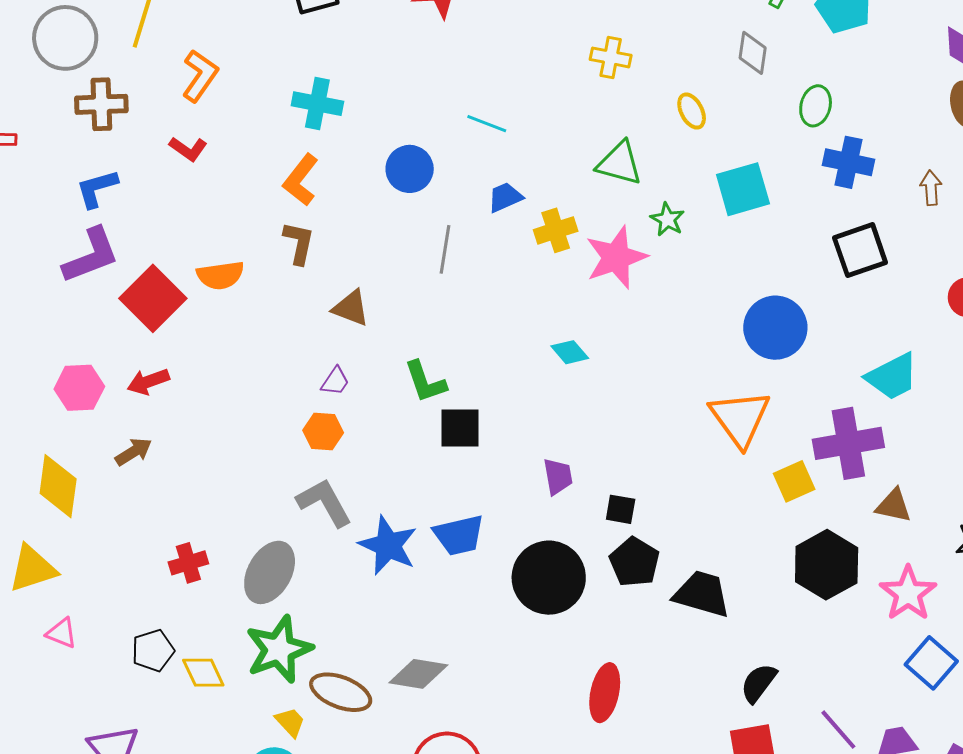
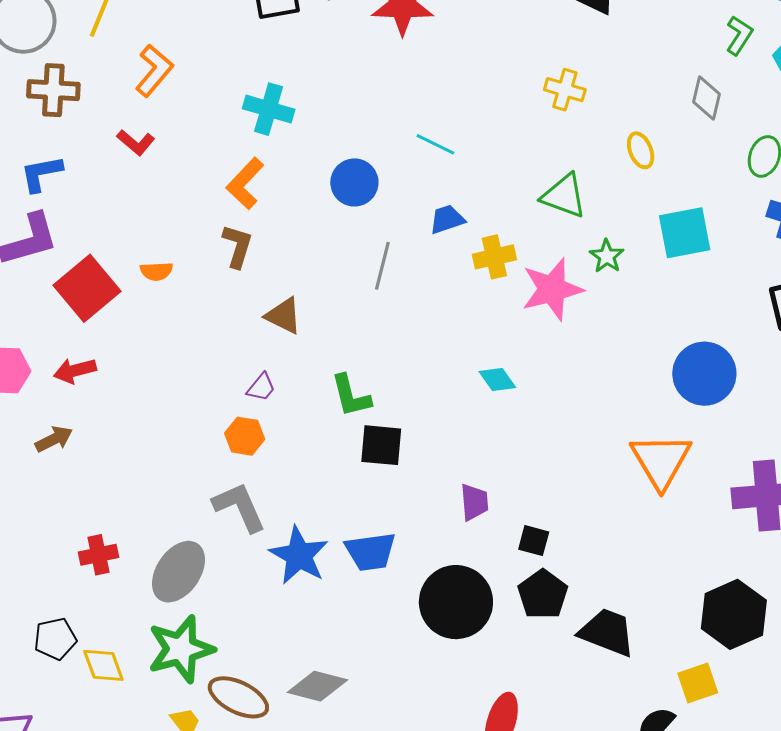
orange semicircle: (220, 275) -> (156, 271), size x0.7
yellow square: (794, 481) -> (698, 683), moved

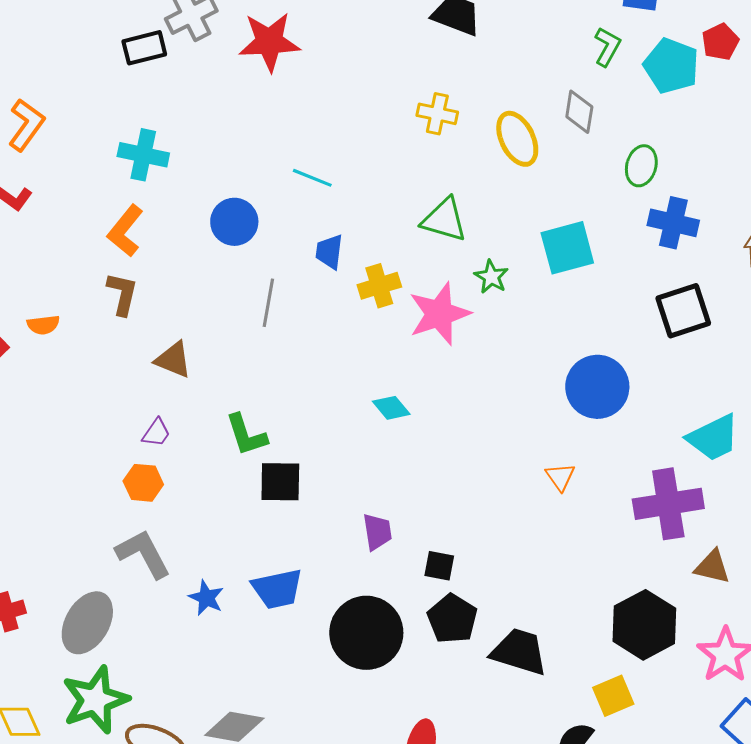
yellow ellipse: (641, 150) -> (517, 139), moved, size x1.5
blue trapezoid: (447, 219) -> (329, 252), turned -60
orange triangle: (661, 461) -> (560, 477), size x0.5
blue star: (299, 555) -> (206, 598), size x0.6

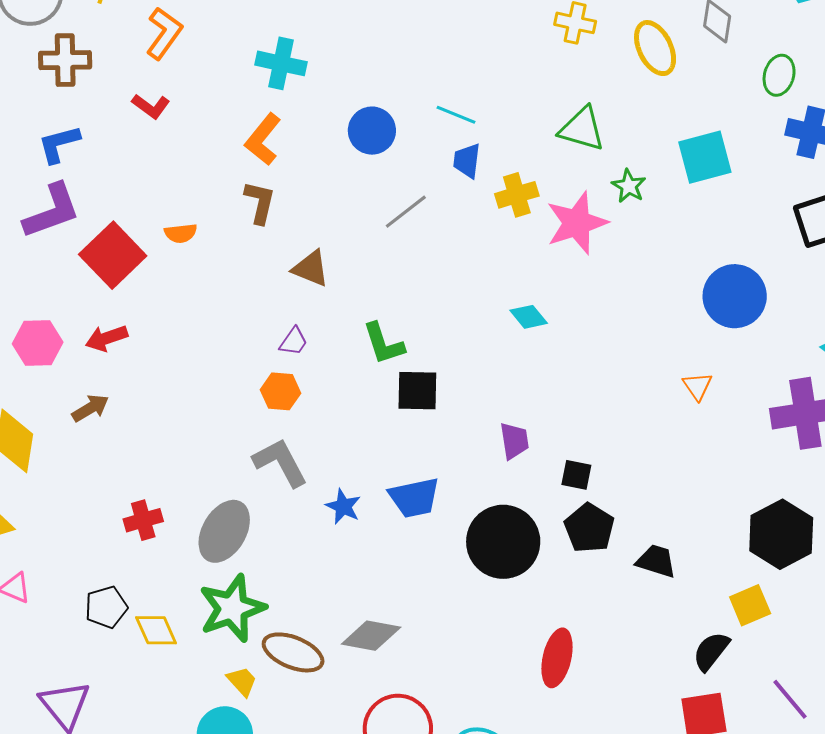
cyan line: (312, 178) -> (456, 115), moved
gray line: (268, 303) -> (406, 212), turned 42
black trapezoid: (519, 652) -> (656, 561), size x0.7

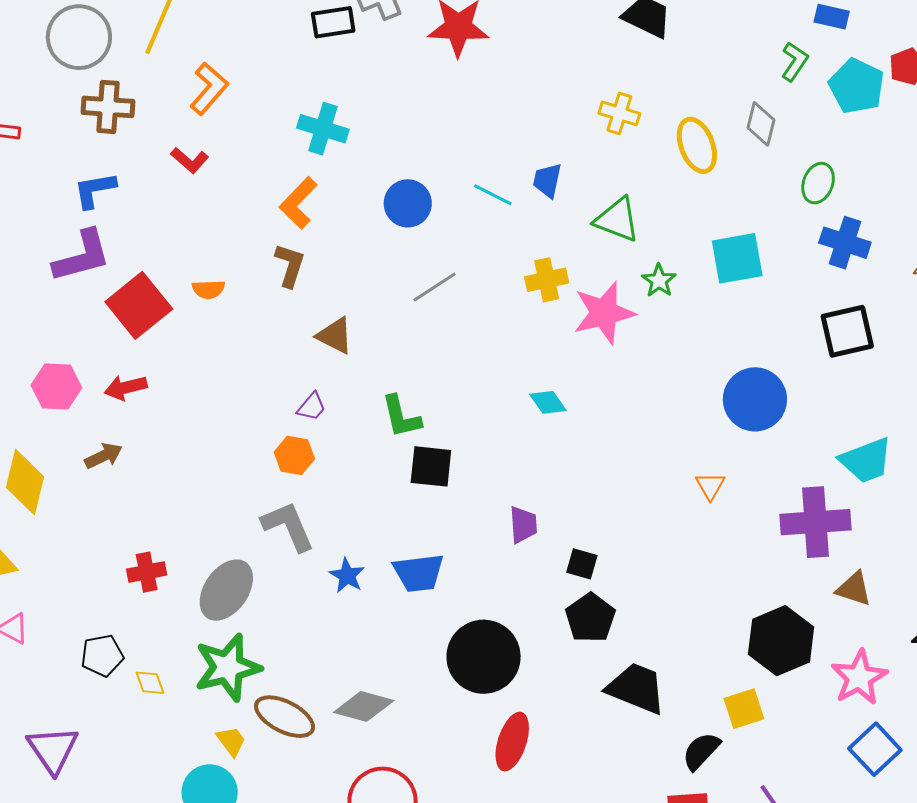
blue trapezoid: (467, 161) -> (547, 180), moved
black circle: (503, 542) -> (484, 657), moved
black trapezoid: (656, 561) -> (636, 688), moved, size x1.5
yellow diamond: (156, 630) -> (150, 683), size x0.7
red ellipse: (557, 658) -> (512, 742), moved

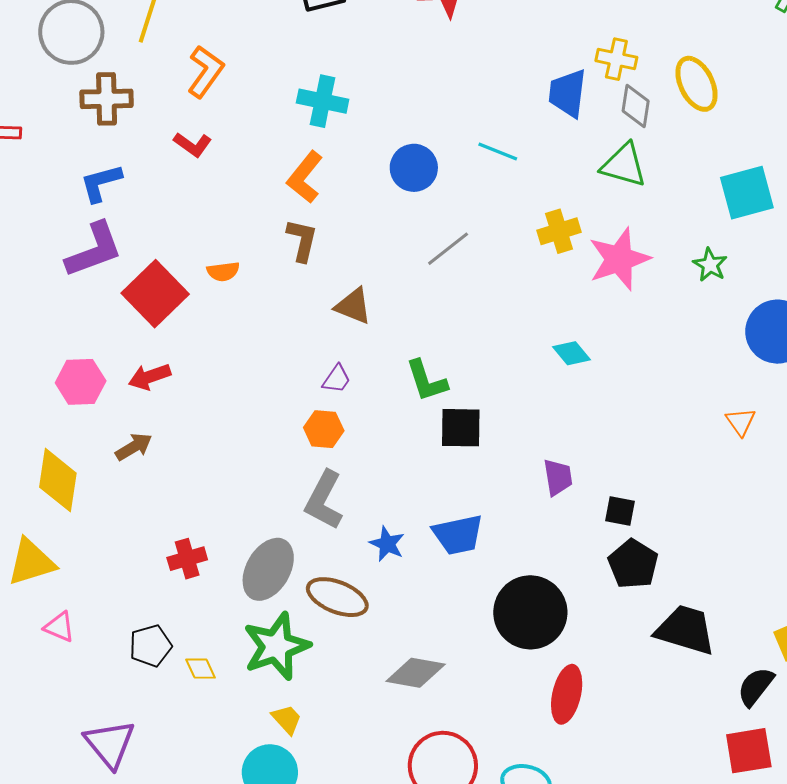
gray diamond: (761, 124) -> (636, 106), moved
blue trapezoid: (547, 180) -> (568, 93), moved, size x1.4
green star: (659, 281) -> (710, 265), moved
gray L-shape: (288, 526) -> (324, 500), turned -124
brown ellipse: (285, 717) -> (337, 597), moved

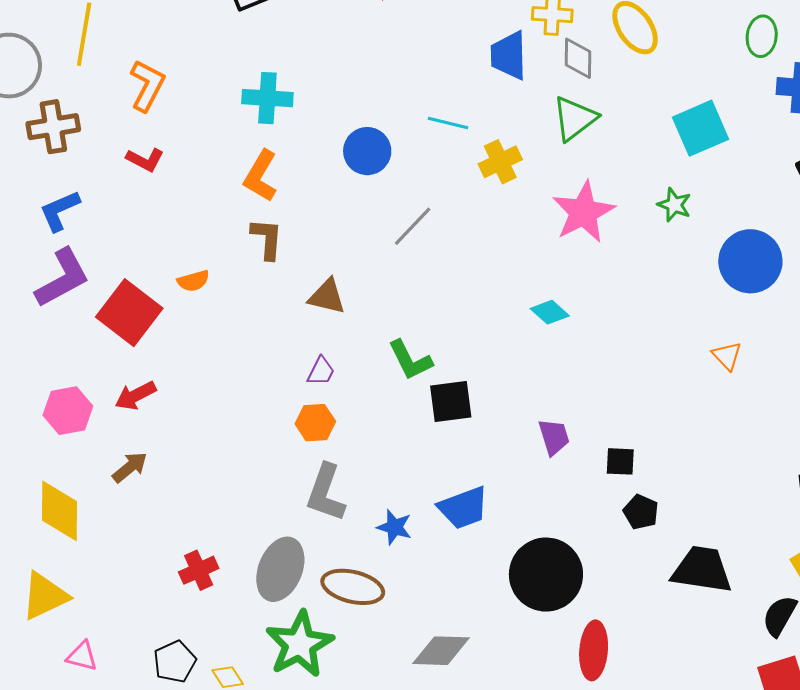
green triangle: (624, 165) -> (575, 118), turned -45
yellow cross: (559, 231) -> (500, 162), moved
black pentagon: (633, 564) -> (641, 512), size x0.7

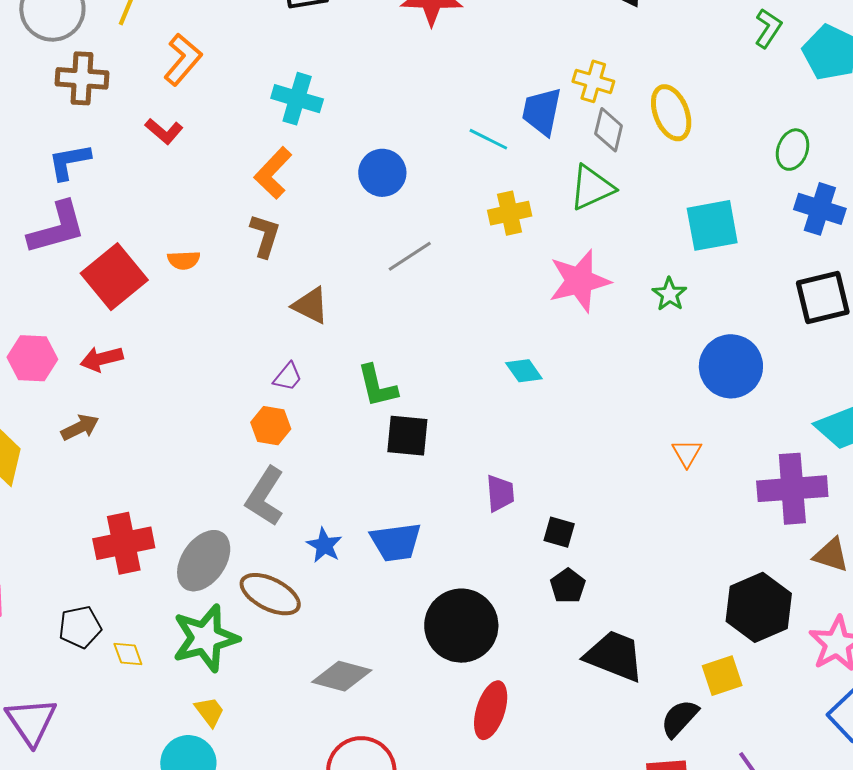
cyan line: (448, 123) -> (488, 139), moved
red cross: (199, 570) -> (124, 543), size x1.5

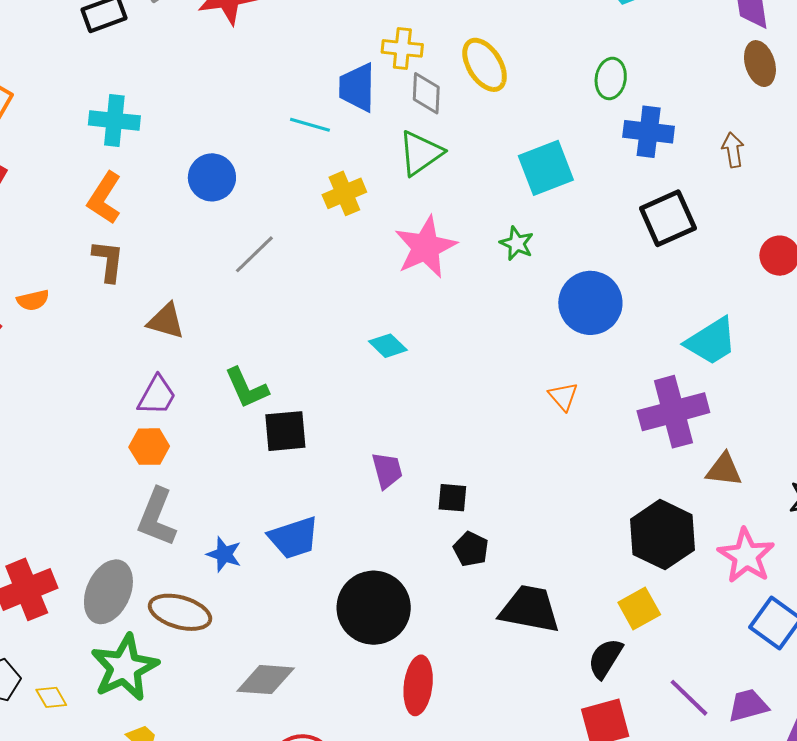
purple trapezoid: (288, 377) -> (157, 396), size x1.4

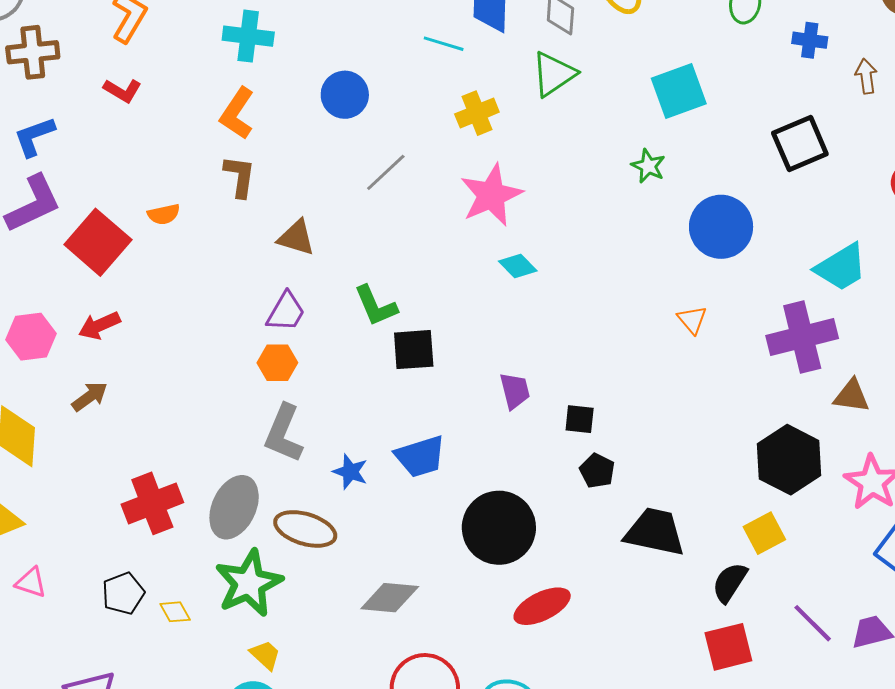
blue cross: (649, 132) -> (810, 40), moved, size x0.7
pink star: (426, 247) -> (491, 195), moved
red ellipse: (418, 685) -> (542, 606), turned 56

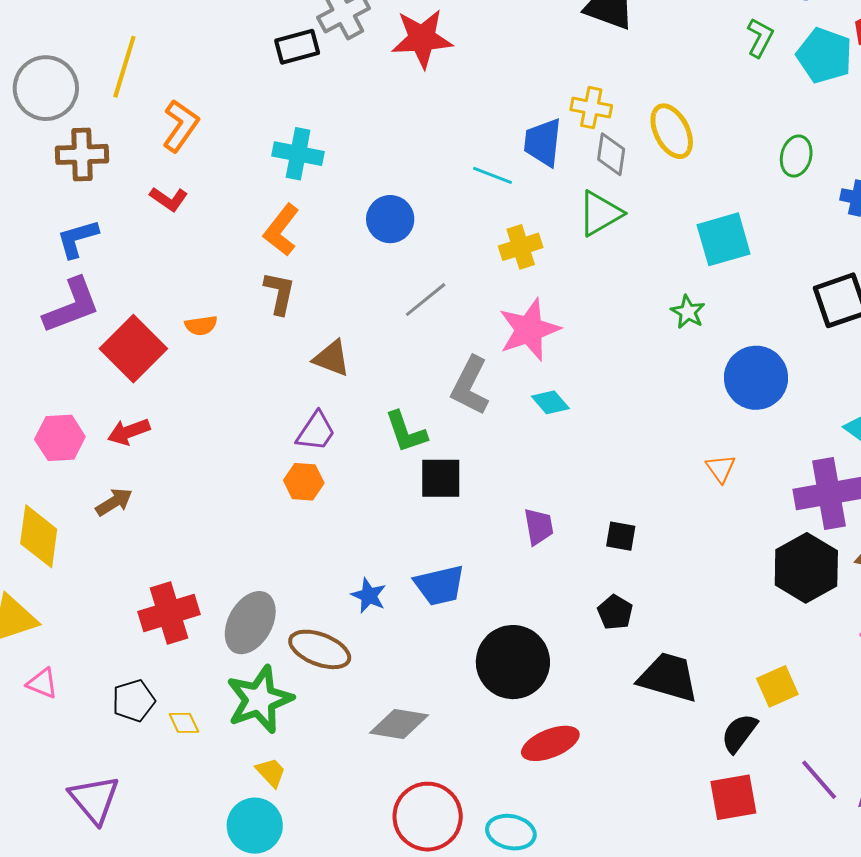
black square: (580, 419) -> (621, 536), moved
gray L-shape: (284, 433) -> (470, 386), moved
black hexagon: (789, 460) -> (806, 568), moved

